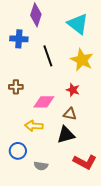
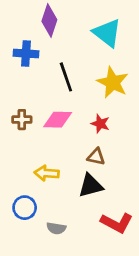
pink diamond: (44, 102) -> (58, 120), moved

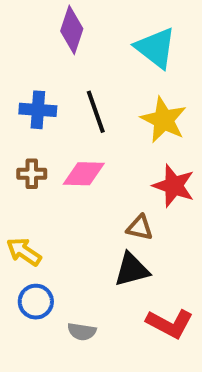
blue cross: (26, 54) -> (38, 110), moved
red star: (100, 124) -> (174, 186), moved, size x1.5
yellow arrow: (47, 173) -> (24, 252), moved, turned 30

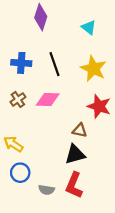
cyan triangle: (156, 48) -> (89, 27), size x0.6
brown cross: (32, 174) -> (18, 99), turned -35
red L-shape: (170, 324) -> (74, 185), moved, turned 85

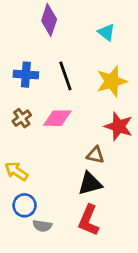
yellow star: (93, 69) -> (112, 81), turned 30
gray semicircle: (46, 190) -> (42, 226), moved

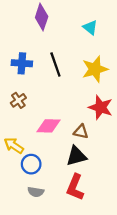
pink diamond: (57, 118) -> (49, 126), moved
blue circle: (25, 205) -> (31, 164), moved

